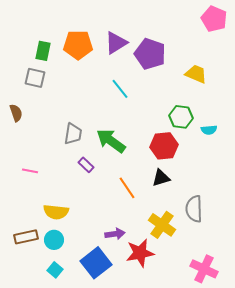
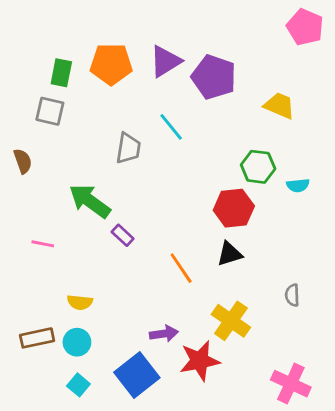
gray trapezoid: (73, 134) -> (128, 148), moved
green arrow: (111, 141) -> (90, 201), moved
gray semicircle: (194, 209) -> (292, 295), moved, size x0.6
yellow semicircle: (56, 212) -> (80, 302), size x0.7

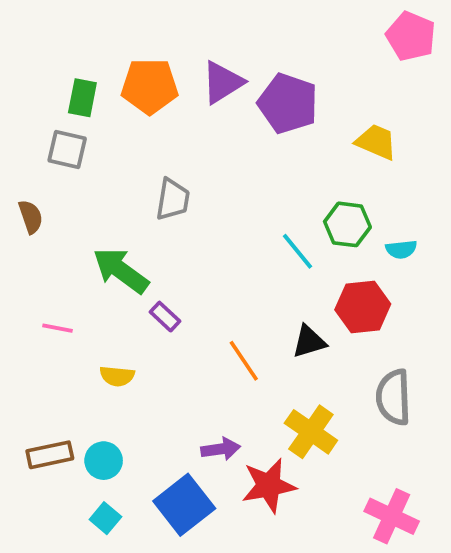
cyan line: (171, 127) -> (298, 251), moved
red hexagon: (234, 208) -> (363, 307), moved
gray semicircle: (292, 295) -> (394, 397), size x1.8
yellow semicircle: (80, 302) -> (117, 376), moved

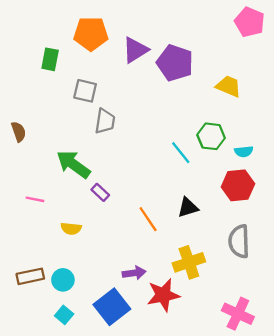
orange pentagon: (150, 86) -> (91, 34), moved
gray square: (67, 150) -> (85, 91), moved
red hexagon: (363, 307) -> (238, 185), moved
yellow cross: (311, 432) -> (189, 262), turned 36

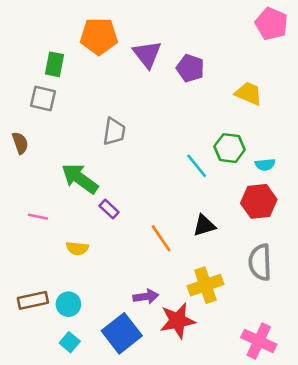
purple triangle: (135, 50) -> (147, 54), turned -36
purple pentagon: (175, 63) -> (190, 68), size x0.7
gray square: (85, 91) -> (43, 99), moved

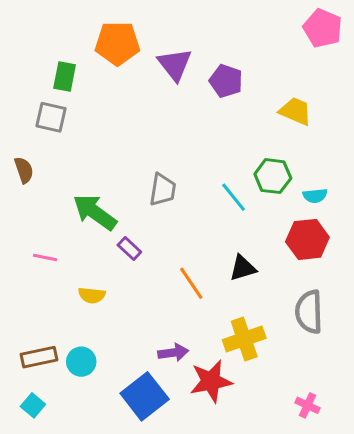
gray trapezoid: (114, 132) -> (163, 190), moved
pink cross: (259, 341) -> (307, 405), size x0.6
cyan square: (70, 342) -> (33, 405), moved

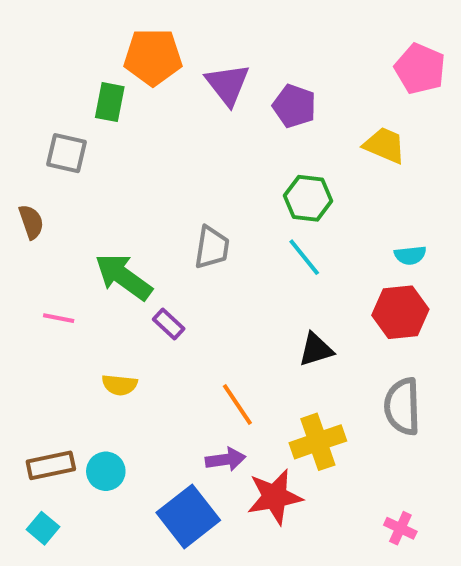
pink pentagon: (323, 28) -> (420, 69), moved
green rectangle: (65, 77) -> (110, 102), moved
green hexagon: (273, 176) -> (308, 198), moved
pink line: (45, 258) -> (59, 318), moved
orange line: (191, 283) -> (237, 404), moved

